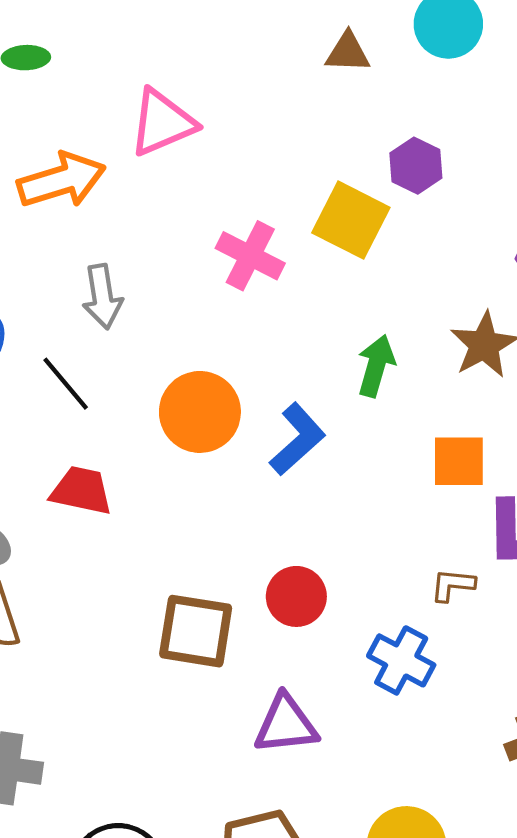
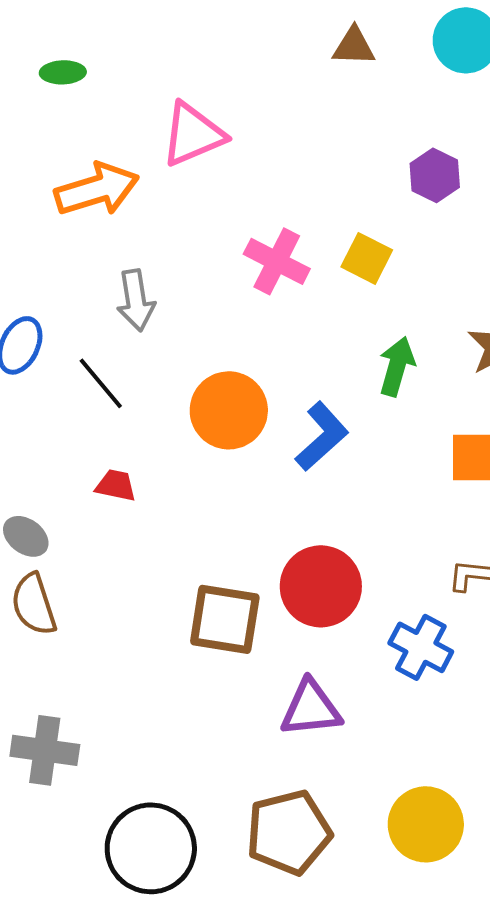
brown triangle: (348, 52) -> (354, 46), moved
yellow square: (351, 220) -> (367, 258), moved, size x0.7
red trapezoid: (81, 491) -> (116, 485), size x0.7
red circle: (296, 596) -> (321, 586), size x1.4

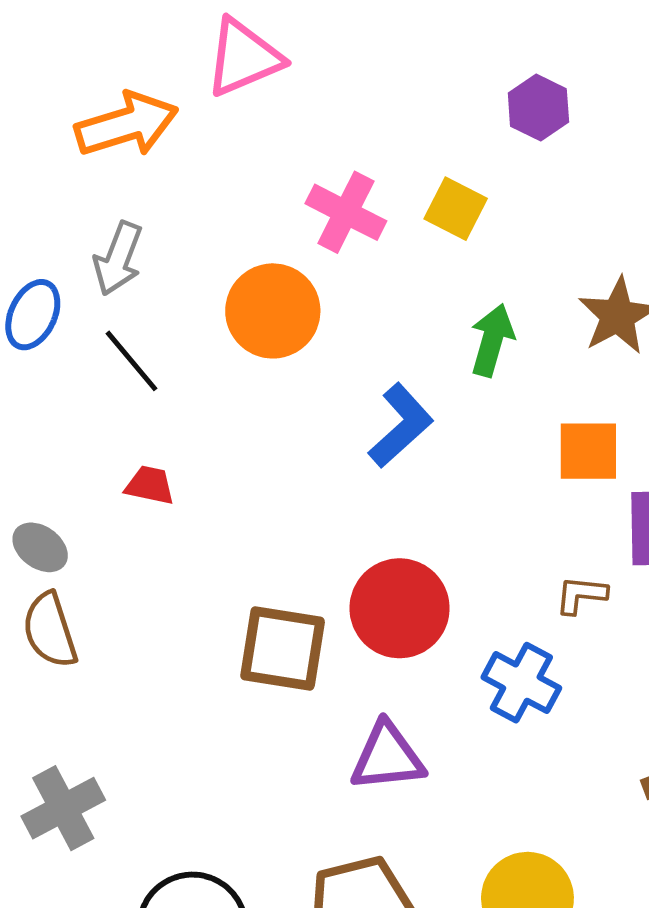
gray arrow: (136, 300) -> (118, 259), moved, turned 30
orange circle: (229, 410) -> (273, 311), moved
gray cross: (45, 750) -> (63, 808), turned -36

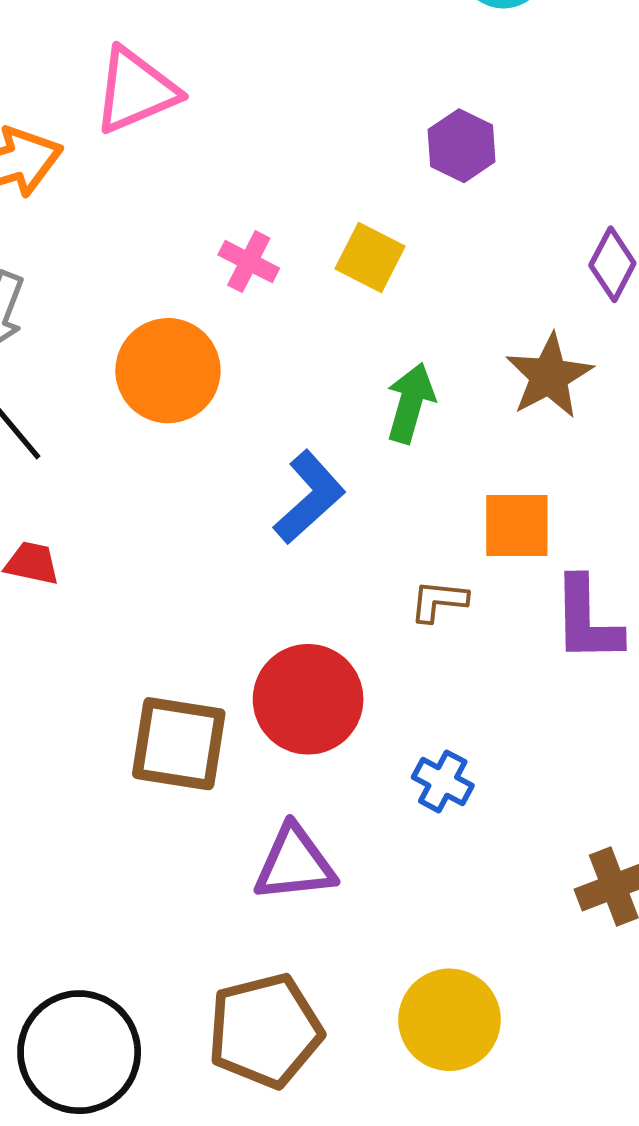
pink cross: (346, 212) -> (249, 262), size x0.7
brown L-shape: (581, 595) -> (439, 601), moved
blue cross: (521, 683) -> (443, 781), size x0.7

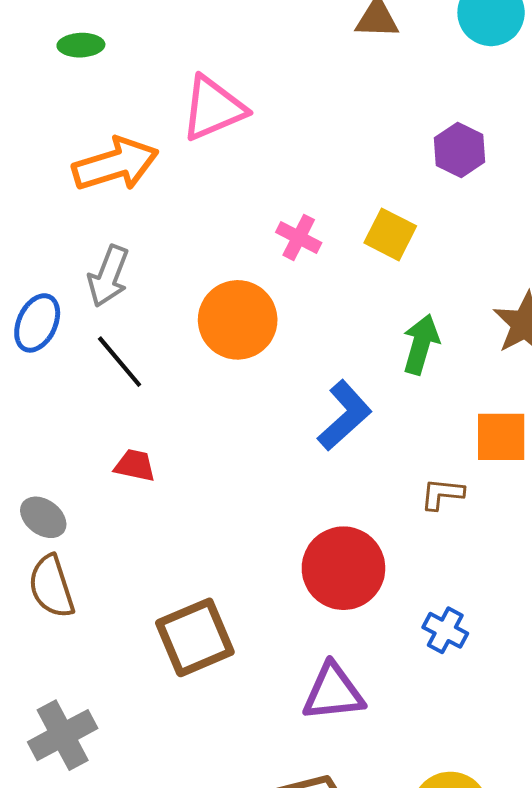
brown square: (179, 744) -> (195, 637), moved, turned -32

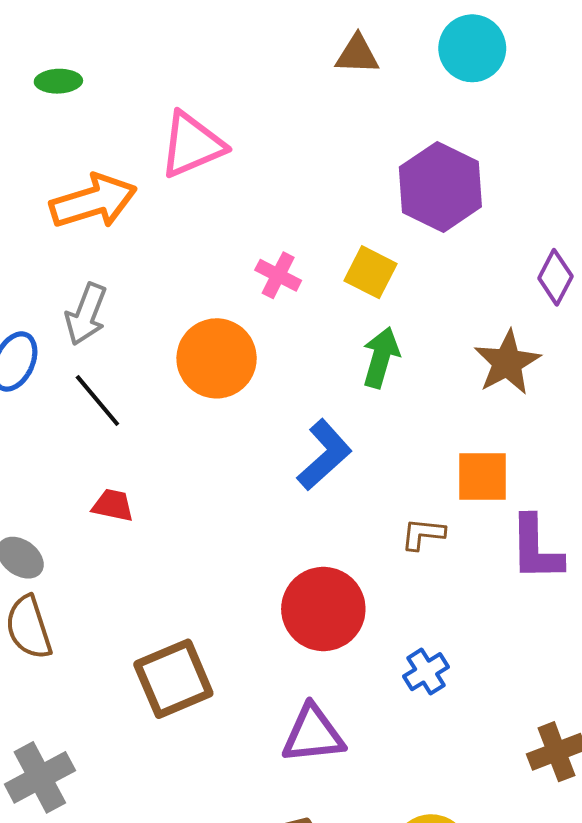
purple hexagon: (459, 150) -> (440, 187), size x1.6
green arrow: (421, 344) -> (381, 357), moved
blue cross: (445, 630) -> (426, 672), turned 30

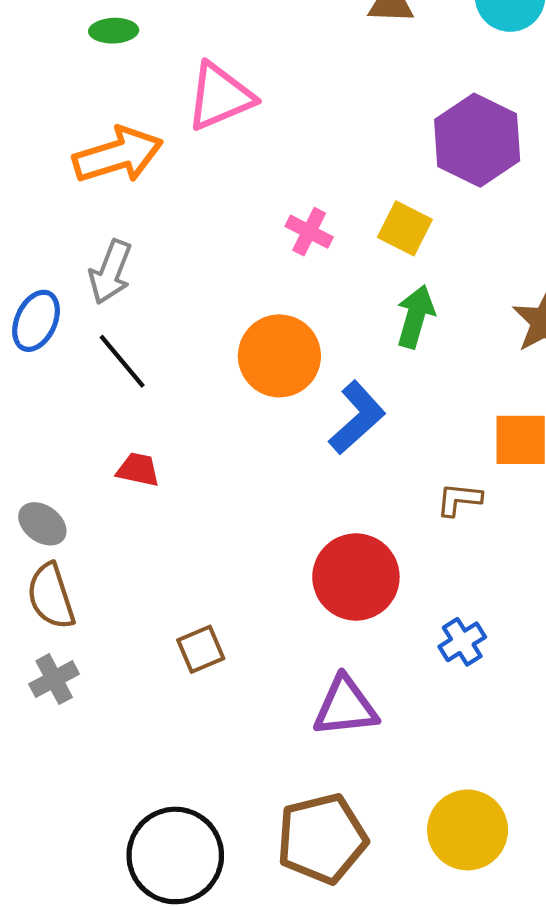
green ellipse: (58, 81) -> (114, 31), moved
orange circle: (217, 358) -> (279, 356), moved
brown square: (173, 679) -> (201, 649), size x0.6
gray cross: (40, 777) -> (54, 679), moved, size x0.7

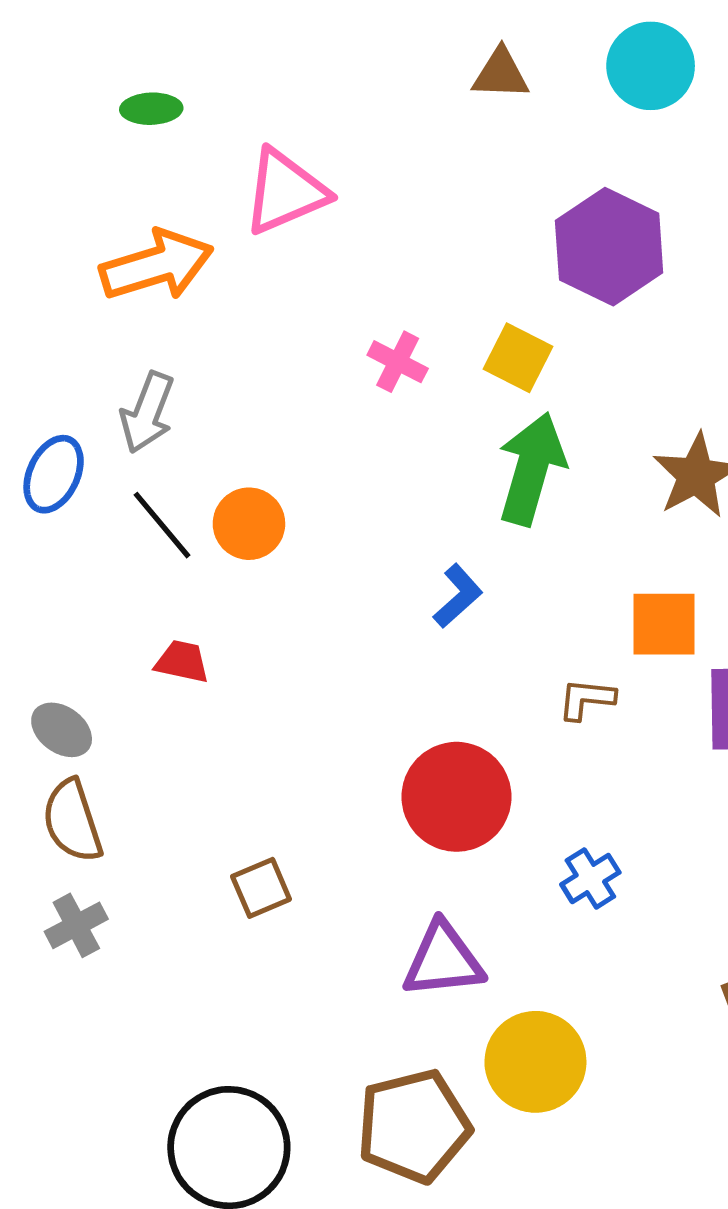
green arrow: (415, 317) -> (531, 469), size x1.4
orange circle: (279, 356) -> (249, 524), moved, size x0.7
blue L-shape: (357, 418) -> (458, 596), size x0.7
yellow circle: (468, 830) -> (535, 1062), moved

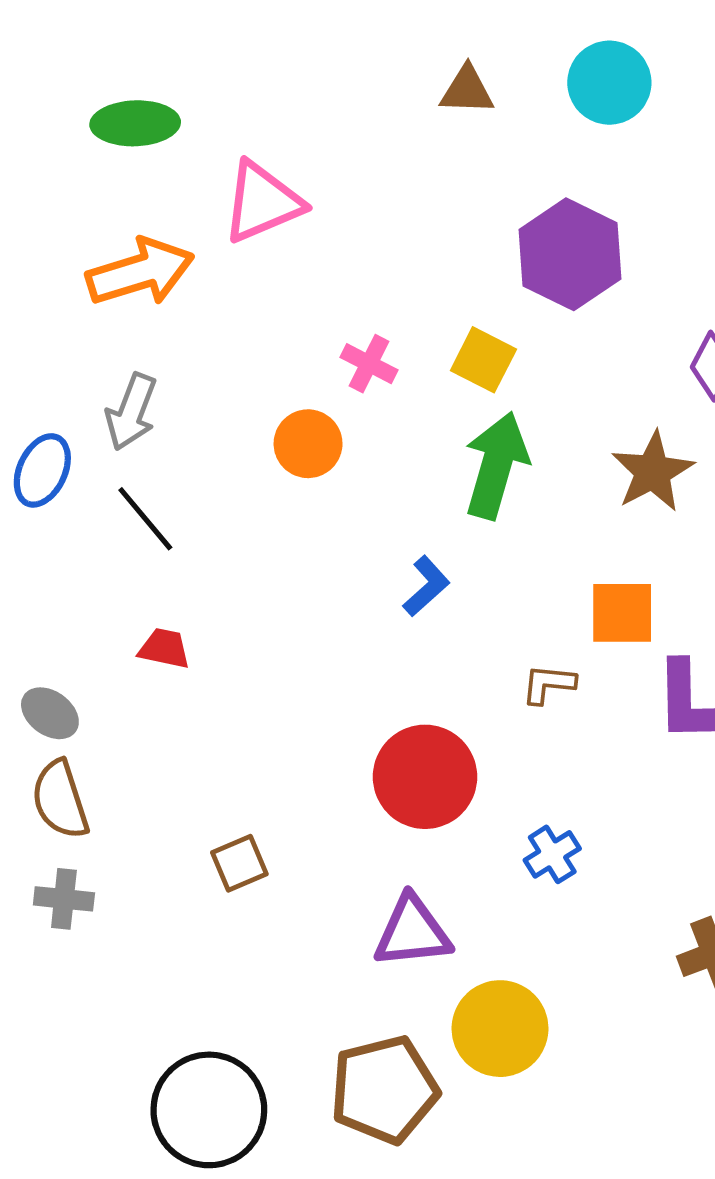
green ellipse: (151, 109) -> (135, 123), size x1.5
orange circle: (249, 524) -> (308, 444), moved
gray cross: (76, 925) -> (64, 899), turned 34

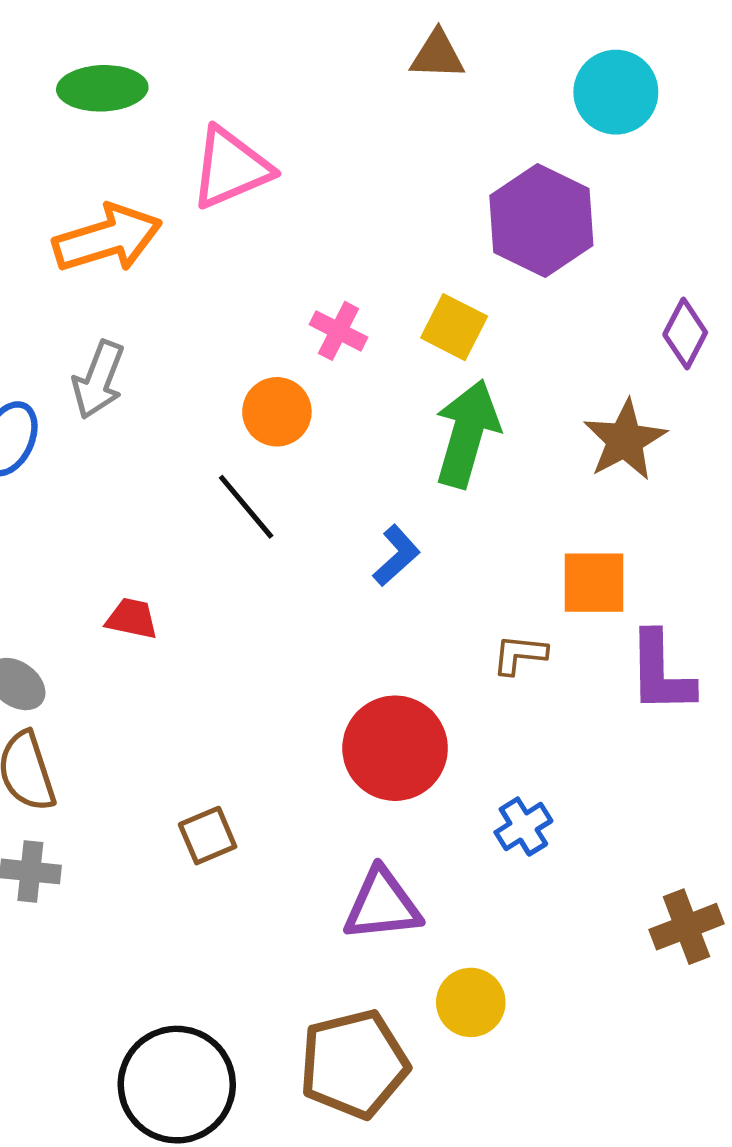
cyan circle: (609, 83) -> (616, 92), moved
black line: (145, 519) -> (246, 507), moved
yellow circle: (500, 1029) -> (471, 1002), size x0.7

